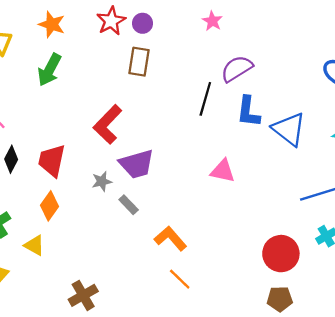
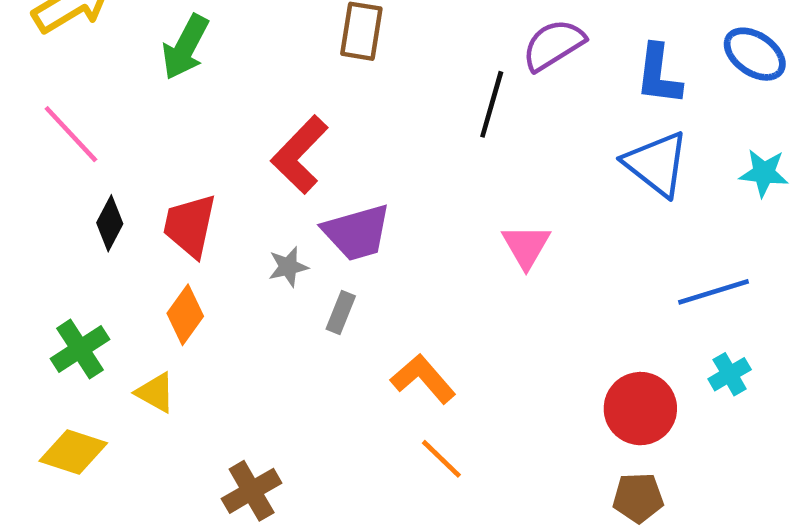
blue L-shape: (248, 112) -> (659, 75), moved
pink triangle: (223, 171) -> (526, 246), turned 48
gray rectangle: (129, 205) -> (341, 312), turned 66

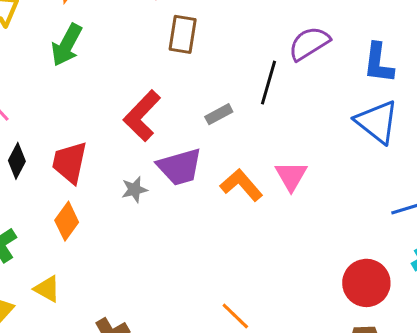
gray rectangle: (341, 312) -> (219, 114), moved, turned 40
orange L-shape: (423, 379) -> (241, 185), moved
yellow triangle: (156, 393) -> (47, 289), moved

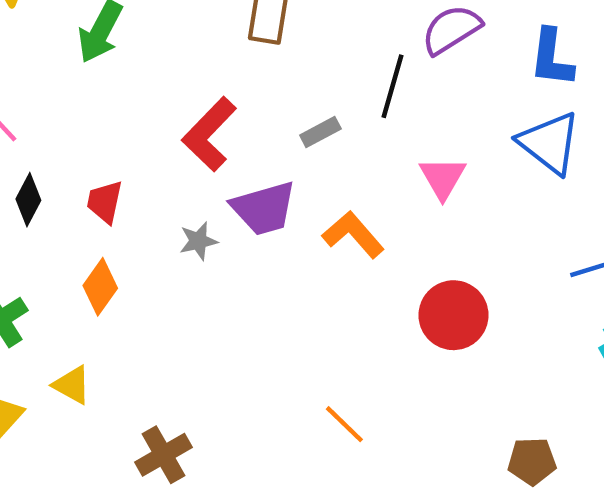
red trapezoid: (70, 162) -> (105, 202), size x0.7
pink triangle: (291, 176) -> (443, 178), moved
red circle: (366, 283) -> (454, 315), moved

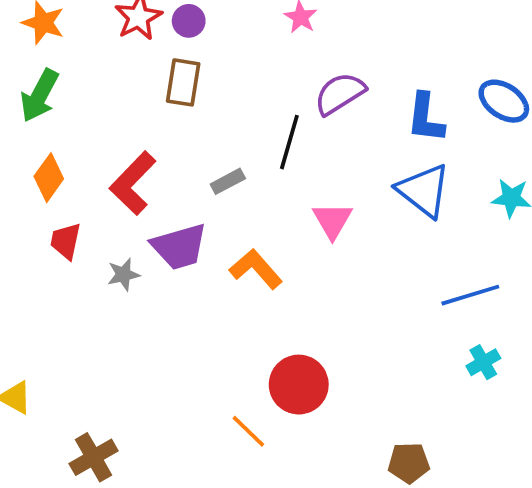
red trapezoid: (105, 202) -> (66, 241), moved
orange diamond: (100, 287) -> (49, 178), moved
red circle: (454, 315) -> (299, 385), moved

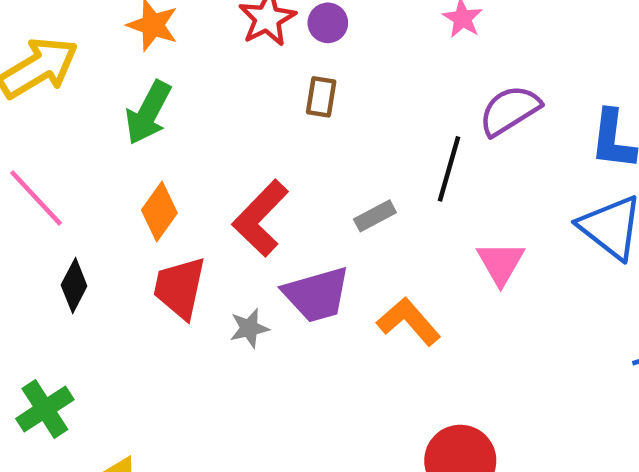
brown rectangle: (183, 82) -> (321, 97), size x0.7
red trapezoid: (66, 241) -> (180, 288), size x1.4

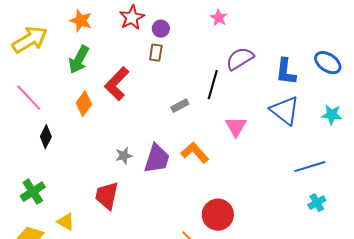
purple circle: (328, 23) -> (161, 29), moved
red L-shape: (260, 218) -> (117, 84), moved
red trapezoid: (180, 288) -> (107, 196), moved
purple trapezoid: (317, 295) -> (157, 159), moved, turned -56

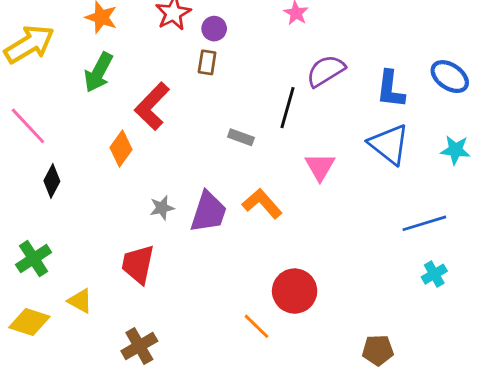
orange diamond: (84, 104) -> (121, 149), moved
gray rectangle: (180, 106) -> (241, 137), turned 48

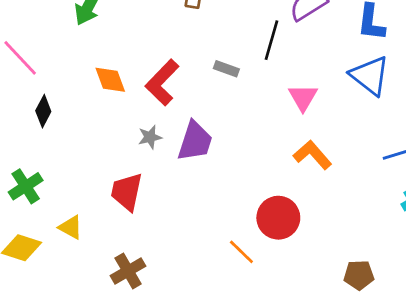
red L-shape: (152, 106) -> (162, 82), moved
orange diamond: (121, 149) -> (110, 80), turned -56
orange L-shape: (262, 204) -> (312, 155), moved

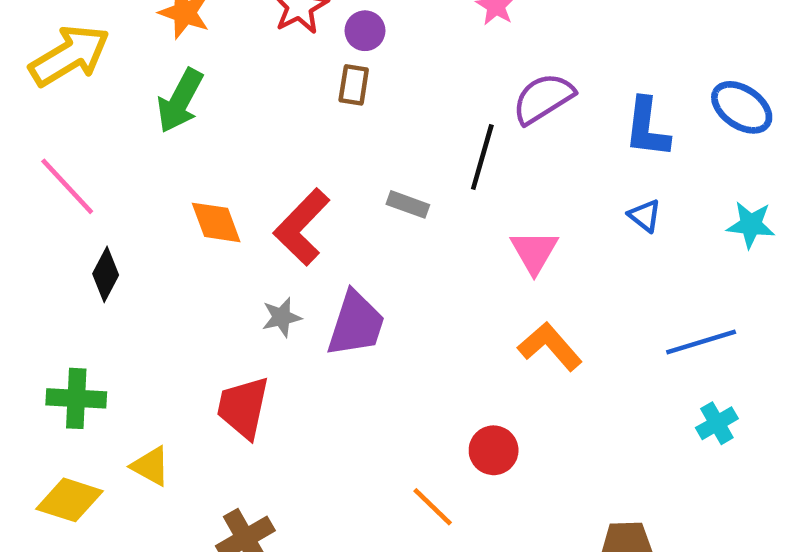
blue triangle: (370, 76) -> (645, 216), size x0.5
green cross: (26, 186) -> (76, 398), turned 36
red circle: (278, 218) -> (494, 450), size x0.7

